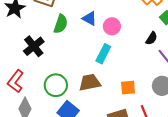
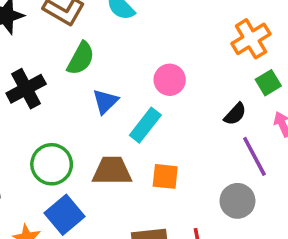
blue triangle: (89, 18) -> (105, 101), moved, turned 35
orange square: (128, 88) -> (165, 176), moved

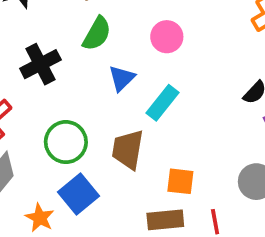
pink circle: (170, 80) -> (167, 37), moved
brown trapezoid: (112, 171) -> (128, 149), turned -81
orange square: (165, 176) -> (180, 181), moved

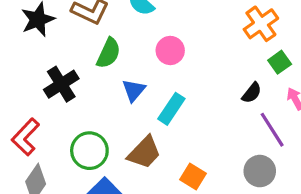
brown trapezoid: (128, 149) -> (144, 152), turned -141
orange square: (180, 181) -> (193, 177), turned 30

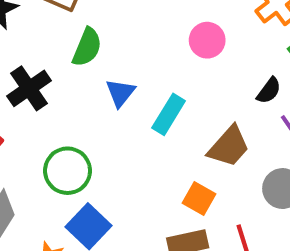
pink circle: (170, 50) -> (207, 40), moved
brown trapezoid: (144, 152) -> (229, 146), moved

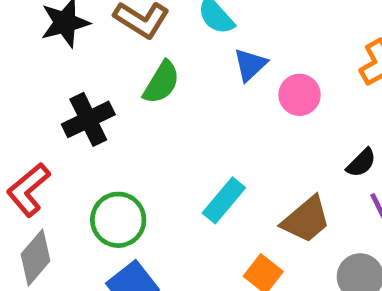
blue triangle: (120, 93) -> (250, 65), moved
cyan rectangle: (169, 114) -> (224, 200), moved

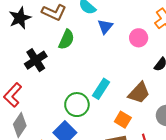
pink circle: (300, 95) -> (139, 38), moved
green circle: (118, 220) -> (77, 105), moved

